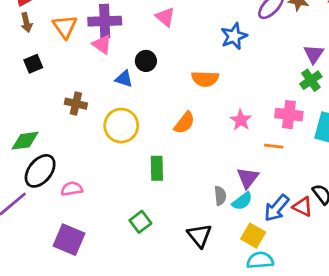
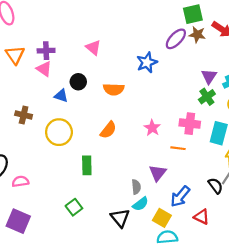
purple cross: (105, 21) -> (46, 51), size x0.7
orange semicircle: (205, 79) -> (114, 89), moved
cyan semicircle: (242, 201) -> (140, 204), moved
red triangle: (303, 207) -> (202, 217), moved

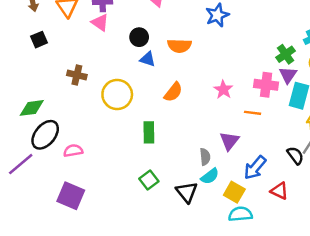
purple triangle: (209, 76) -> (288, 75), moved
blue triangle: (61, 96) -> (148, 59), moved
green square: (74, 207) -> (149, 180), moved

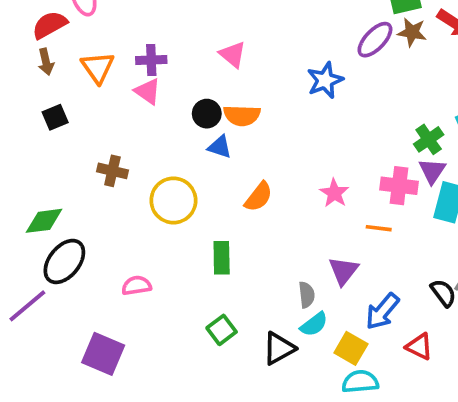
orange semicircle: (179, 46) -> (242, 115), moved
pink semicircle: (73, 151) -> (136, 286), moved
black triangle: (187, 192) -> (279, 348), turned 40

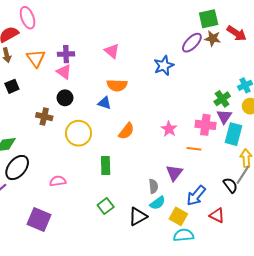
black circle: (207, 114) -> (65, 98), moved

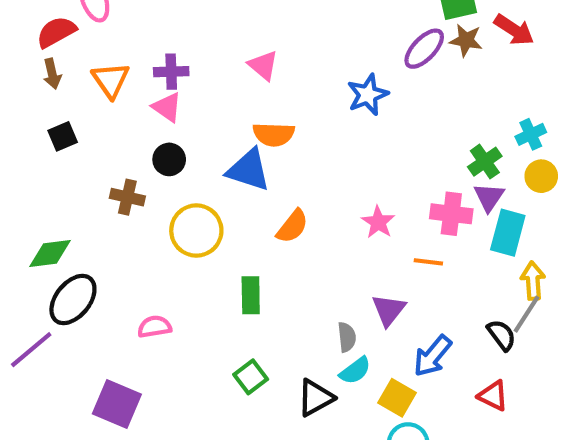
blue triangle: (105, 103) -> (249, 170), size x1.6
red triangle: (217, 215) -> (493, 396), moved

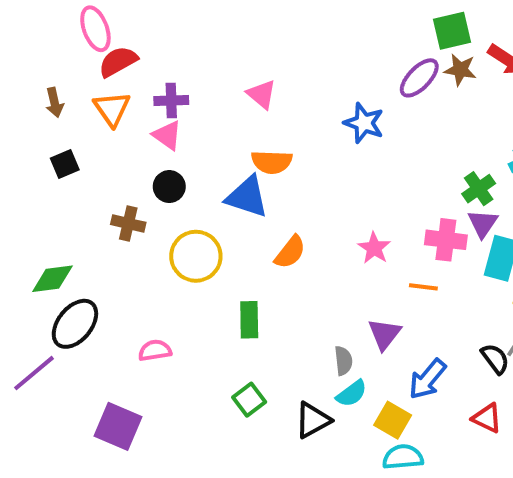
red semicircle: (56, 32) -> (118, 62), moved
blue star: (368, 95) -> (364, 123), turned -30

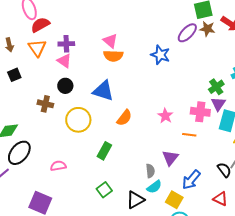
orange semicircle: (272, 162) -> (113, 56), moved
green rectangle: (249, 320) -> (104, 151), turned 30

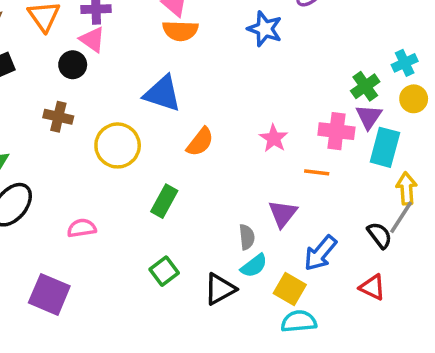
black circle: (65, 86) -> (73, 65), moved

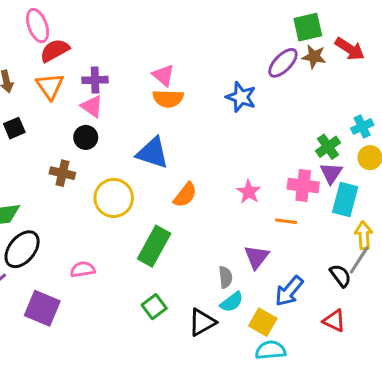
black circle: (73, 65) -> (86, 137), moved
green rectangle: (164, 201) -> (154, 246), size x1.4
purple square: (49, 294) -> (42, 308), moved

